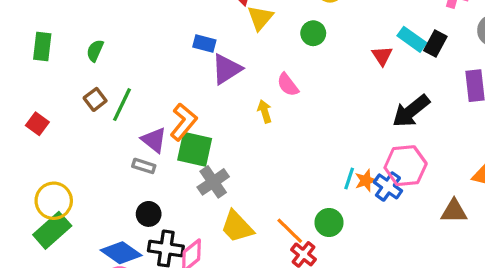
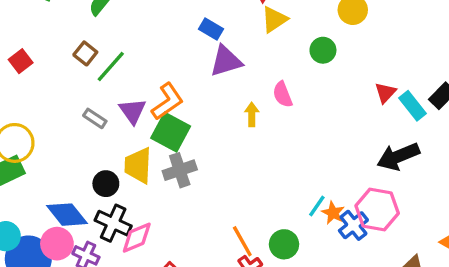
cyan rectangle: (412, 39) -> (412, 106), moved
brown square: (95, 99) -> (85, 53), turned -30
gray rectangle: (144, 166) -> (95, 118), moved
orange star: (366, 180) -> (333, 213), turned 30
yellow trapezoid: (237, 227) -> (138, 165), moved, turned 30

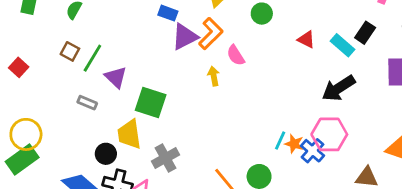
red triangle: (385, 93) -> (306, 39), moved, turned -36
orange L-shape: (167, 101) -> (211, 34), moved
purple triangle: (133, 111) -> (116, 77), moved
gray cross: (180, 170) -> (165, 158), moved

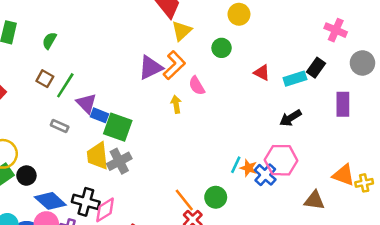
blue rectangle: (168, 13) -> (100, 115), moved
cyan rectangle: (343, 45) -> (295, 79), turned -60
black arrow: (339, 88) -> (290, 118), size x0.7
black circle: (106, 154) -> (26, 176), moved
gray cross: (165, 158) -> (119, 161), moved

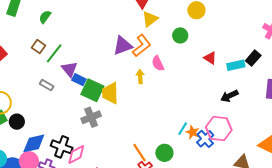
yellow trapezoid: (98, 156) -> (110, 93), moved
blue diamond: (50, 201) -> (34, 143), turned -60

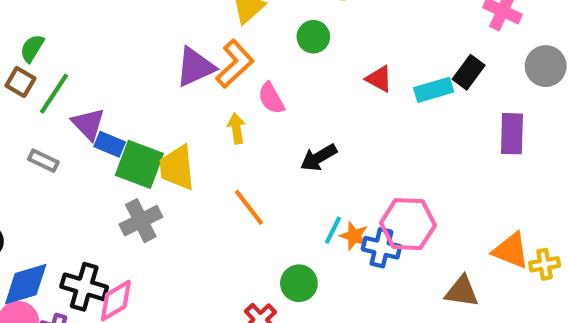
green semicircle: (45, 17) -> (32, 48), moved
black arrow: (229, 96) -> (319, 158), moved
blue cross: (205, 139) -> (381, 248), turned -30
orange line: (139, 153) -> (249, 207), moved

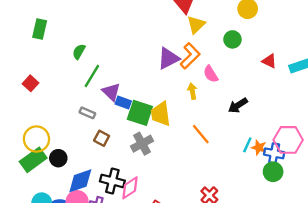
brown square: (20, 82) -> (102, 138), moved
green circle: (299, 283) -> (273, 172), moved

